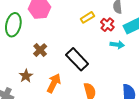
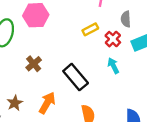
cyan arrow: (117, 45) -> (113, 66), moved, turned -128
brown star: (26, 76) -> (15, 103), moved

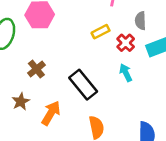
brown star: (15, 103) -> (21, 102), moved

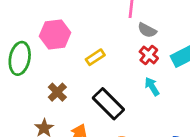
gray semicircle: (140, 21) -> (147, 30), moved, turned -54
yellow rectangle: (101, 32) -> (95, 57), moved

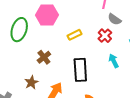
red cross: (149, 55) -> (105, 36), moved
black rectangle: (108, 104) -> (80, 70), turned 35

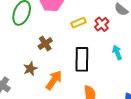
red cross: (105, 36) -> (102, 24), moved

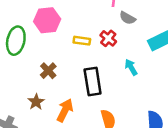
yellow rectangle: (79, 23) -> (82, 41), turned 40

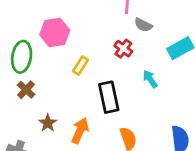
yellow rectangle: (82, 41) -> (80, 66), moved, turned -63
brown cross: (48, 71) -> (26, 90), moved

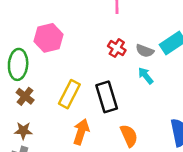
gray semicircle: (143, 25) -> (145, 51), moved
yellow rectangle: (80, 66) -> (69, 94), moved, size x1.5
brown star: (48, 123) -> (23, 131), moved, turned -30

